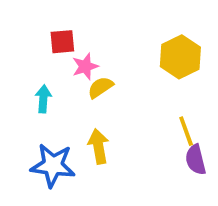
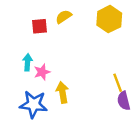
yellow hexagon: (180, 57) -> (109, 19), moved
pink star: (85, 66) -> (42, 72), moved
yellow semicircle: (100, 87) -> (64, 17), moved

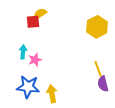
yellow semicircle: (64, 17) -> (40, 14), moved
yellow hexagon: (109, 19) -> (97, 27), moved
yellow arrow: (62, 92) -> (52, 94), moved

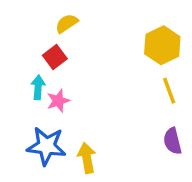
red square: (33, 22) -> (55, 57), moved, turned -32
yellow line: (98, 69) -> (169, 91), moved

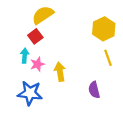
yellow semicircle: (67, 23) -> (43, 15), size x1.5
purple semicircle: (172, 141) -> (94, 90), moved
yellow arrow: (87, 158) -> (60, 72), moved

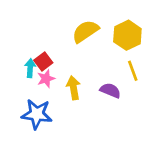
yellow semicircle: (43, 15) -> (85, 31), moved
red square: (35, 36) -> (43, 62), moved
purple semicircle: (94, 90) -> (110, 90), moved, turned 126

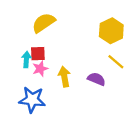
yellow semicircle: (85, 31) -> (44, 23), moved
red square: (43, 62) -> (38, 54), turned 35
yellow line: (133, 71) -> (116, 62), turned -30

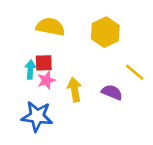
yellow semicircle: (44, 23) -> (50, 27), turned 45
yellow hexagon: (111, 31) -> (105, 32), moved

